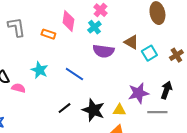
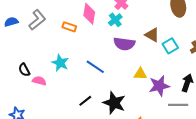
gray L-shape: (16, 27) -> (37, 20), turned 60
yellow triangle: (119, 110) -> (140, 74), moved

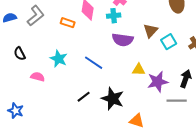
cyan cross: (115, 20) -> (114, 16), turned 32
brown triangle: (152, 35) -> (151, 31), turned 42
black semicircle: (24, 70) -> (20, 54), moved

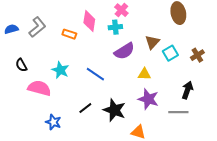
purple semicircle: (123, 40) -> (124, 51), turned -40
yellow triangle: (139, 70) -> (144, 74), moved
pink semicircle: (38, 77) -> (39, 88), size x1.6
purple star: (158, 82) -> (148, 99), moved, turned 30
blue star: (16, 111) -> (53, 122), moved

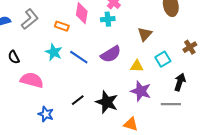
purple semicircle: (124, 51) -> (111, 54), moved
cyan square: (170, 53) -> (163, 59), moved
cyan star: (60, 70) -> (54, 52), moved
blue line: (95, 74) -> (79, 57), moved

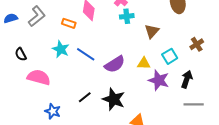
cyan cross: (108, 19) -> (127, 16), moved
purple semicircle: (111, 54) -> (115, 64), moved
purple star: (141, 91) -> (159, 80), moved
gray line: (171, 104) -> (194, 104), moved

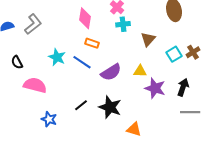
orange rectangle: (69, 23) -> (92, 43), moved
cyan square: (170, 56) -> (174, 54), moved

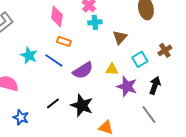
cyan square: (174, 54) -> (140, 59), moved
gray line: (190, 112) -> (149, 114), moved, turned 54

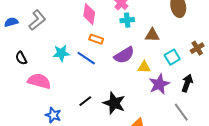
brown triangle: (120, 37) -> (152, 35), turned 49
cyan star: (29, 55) -> (61, 53), turned -30
purple semicircle: (83, 70) -> (124, 55), moved
purple star: (127, 86) -> (159, 84), turned 30

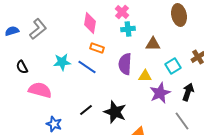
purple semicircle: (124, 55) -> (125, 64), turned 125

